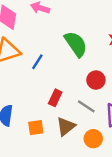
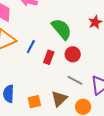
red circle: (96, 80) -> (73, 54), moved
red rectangle: (55, 98) -> (49, 57), moved

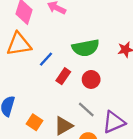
green semicircle: (62, 29) -> (86, 48), turned 105
orange square: (34, 102) -> (35, 122), turned 32

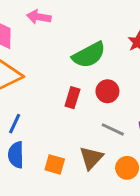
blue line: (46, 59) -> (15, 124), moved

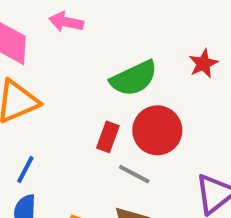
red circle: (107, 91) -> (157, 130), size x1.5
gray line: (113, 129) -> (134, 174), moved

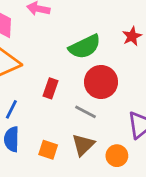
red rectangle: (108, 137) -> (51, 88), moved

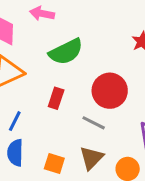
green semicircle: (85, 47) -> (66, 52), moved

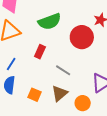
red circle: (110, 91) -> (82, 37), moved

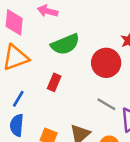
gray line: (63, 70) -> (106, 104), moved

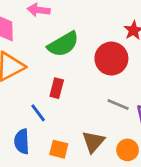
blue line: (18, 99) -> (38, 113), moved, turned -60

